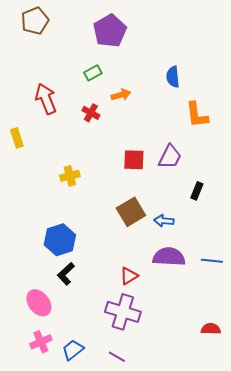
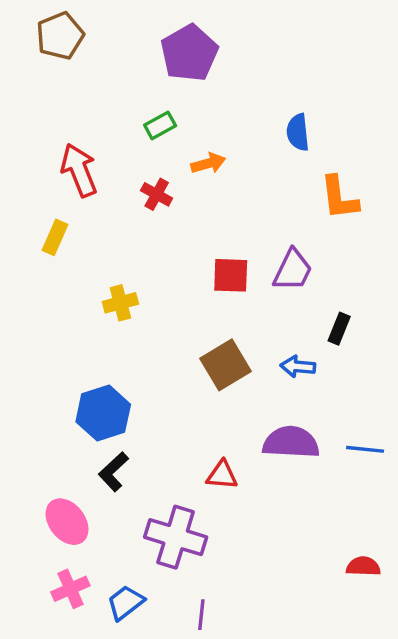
yellow rectangle: (17, 138) -> (55, 237), moved, turned 42
blue arrow: (164, 221) -> (298, 367), moved
red triangle: (129, 276) -> (222, 475), turned 36
purple cross: (123, 312) -> (176, 537), moved
purple line: (117, 357) -> (201, 615), turned 66

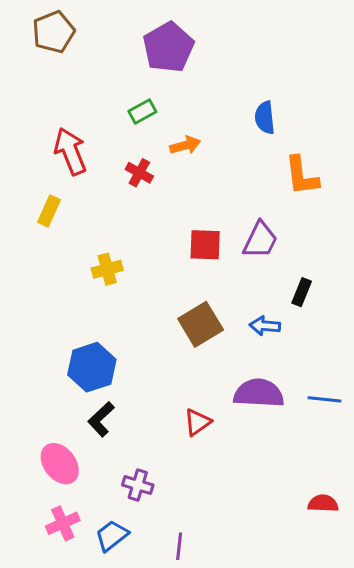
red triangle: (222, 475) -> (197, 422), turned -40
purple cross: (176, 537) -> (138, 485), moved, size x0.6

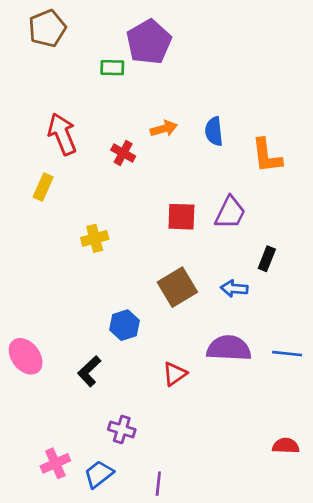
green rectangle: (142, 112) -> (112, 68), moved, turned 30
blue semicircle: (265, 118) -> (214, 131), moved
blue hexagon: (92, 367) -> (124, 325), moved, size x0.7
pink ellipse: (60, 464) -> (26, 356), moved

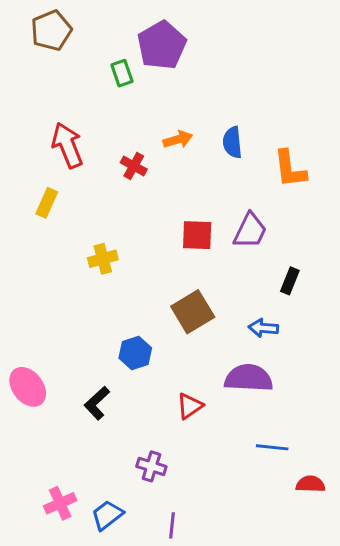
green rectangle: (112, 68) -> (122, 73), turned 70
blue arrow: (234, 289) -> (263, 328), moved
blue line: (287, 354) -> (272, 447), moved
purple cross: (122, 429) -> (151, 466), moved

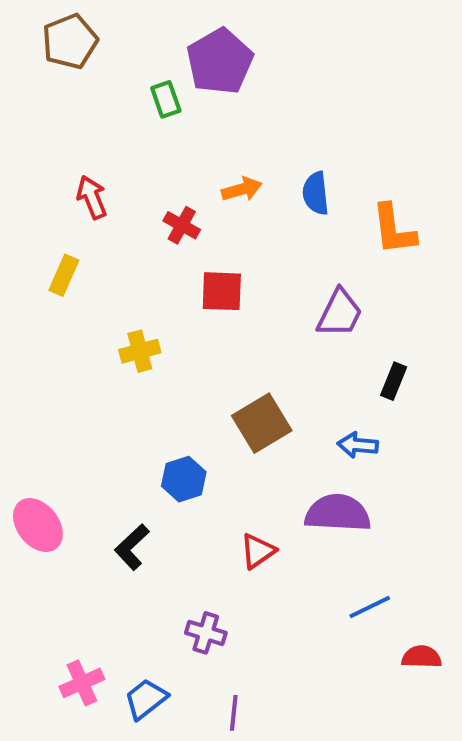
red arrow: (67, 145) -> (92, 197), size x0.7
red square: (197, 235) -> (222, 291), moved
blue line: (272, 447) -> (370, 607), turned -32

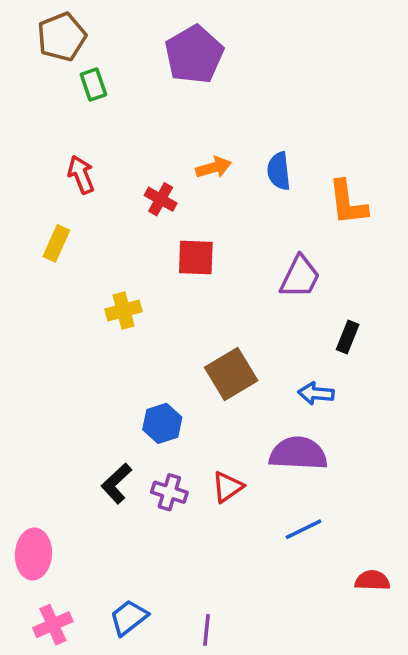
green rectangle: (166, 99) -> (93, 84), moved
pink ellipse: (38, 525) -> (33, 554), moved, turned 42
blue line: (370, 607) -> (304, 529), moved
purple cross: (206, 633) -> (169, 492), moved
pink cross: (82, 683) -> (53, 625), moved

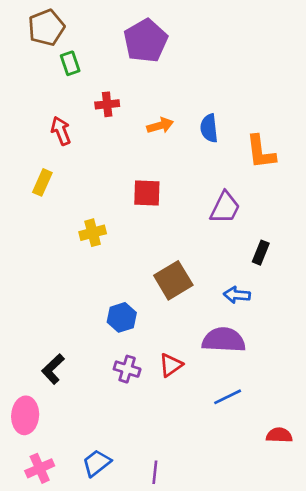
red cross: (161, 199) -> (107, 104), moved, turned -35
black L-shape: (116, 483) -> (53, 369), moved

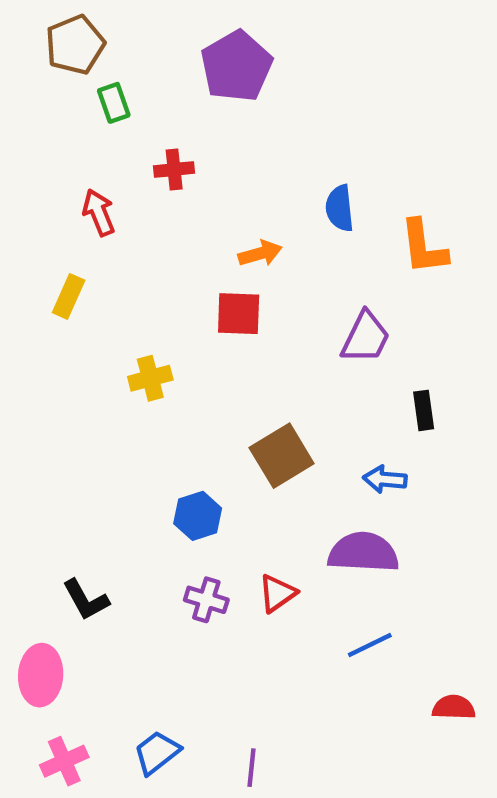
orange arrow: (160, 125) -> (260, 253), moved
black rectangle: (261, 253) -> (424, 410), turned -30
black L-shape: (53, 369) -> (86, 600), turned -76

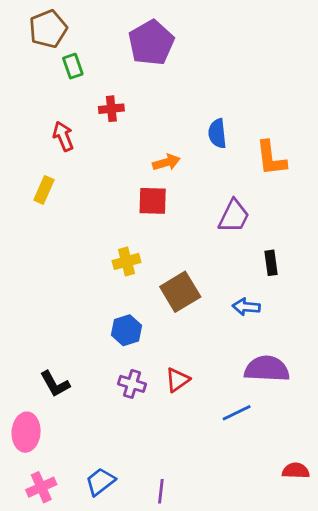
yellow cross: (150, 378) -> (126, 261), moved
purple semicircle: (363, 552) -> (267, 369), moved
red semicircle: (454, 707) -> (296, 471), moved

